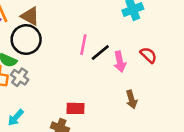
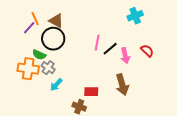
brown arrow: (131, 99) -> (122, 85), moved, size x1.5
cyan arrow: (16, 118) -> (56, 85), moved

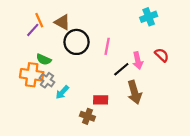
black circle: (53, 39) -> (77, 42), moved
black line: (110, 49) -> (121, 69), moved
gray cross: (48, 68) -> (47, 80), moved

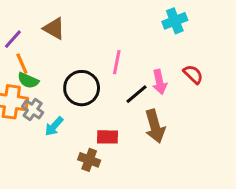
orange line: (39, 20) -> (22, 64), moved
black circle: (77, 42) -> (82, 88), moved

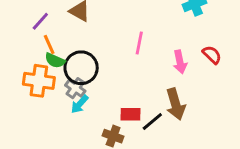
black circle: (82, 88) -> (81, 68), moved
black line: (137, 94) -> (152, 122), moved
gray cross: (33, 109) -> (75, 88), moved

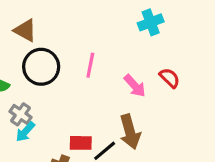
pink arrow: (180, 62) -> (135, 86), turned -30
black circle: (81, 68) -> (41, 67), moved

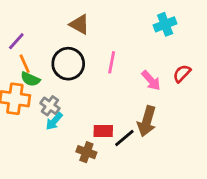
brown triangle: (25, 30) -> (79, 24), moved
red semicircle: (170, 78) -> (182, 73), turned -90
brown arrow: (130, 132) -> (147, 121), turned 32

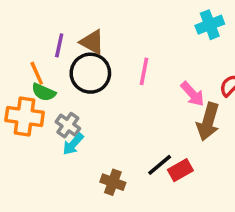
brown triangle: (79, 24) -> (92, 42), moved
purple line: (16, 41) -> (59, 45), moved, turned -30
brown arrow: (147, 121) -> (208, 122), moved
red rectangle: (103, 131) -> (180, 170), moved, turned -30

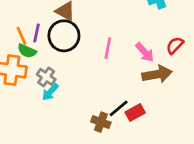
purple line: (59, 45) -> (37, 33), moved
pink line: (144, 71) -> (108, 48), moved
brown arrow: (208, 122) -> (157, 74), turned -116
brown cross: (113, 182) -> (101, 122), moved

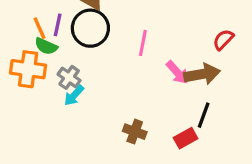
pink arrow: (145, 52) -> (177, 72), moved
black line: (119, 108) -> (204, 115), moved, turned -30
red rectangle: (135, 113) -> (186, 138), moved

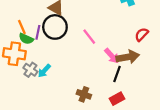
purple line: (58, 25) -> (38, 32), moved
pink line: (143, 43) -> (89, 37), turned -49
gray cross: (69, 77) -> (30, 70), moved
black line: (204, 115) -> (117, 74), moved

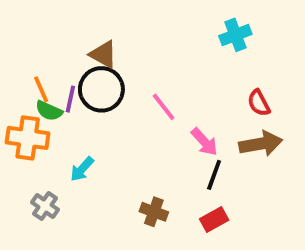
red semicircle: (142, 34) -> (259, 103), turned -72
brown arrow: (128, 57) -> (261, 144), moved
gray cross: (30, 70) -> (45, 206), moved

